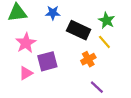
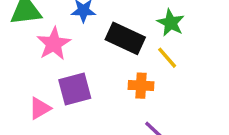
pink star: (26, 43) -> (54, 44), moved
orange cross: (88, 59) -> (141, 86), turned 32

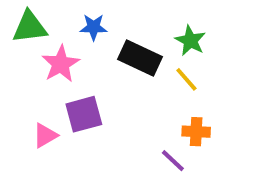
orange cross: (141, 86) -> (196, 132), moved

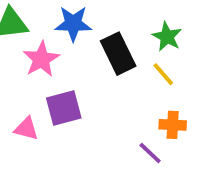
blue star: (94, 27) -> (73, 24), size x1.4
black rectangle: (140, 58) -> (118, 54), turned 39
pink triangle: (45, 135) -> (26, 129), turned 44

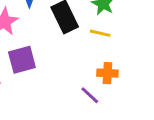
yellow line: (163, 74) -> (100, 33), turned -36

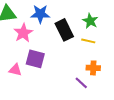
purple square: (22, 60) -> (35, 59), turned 30

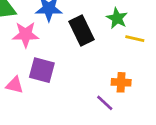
pink star: (23, 33) -> (26, 35), turned 30
yellow line: (88, 41) -> (135, 39), moved

